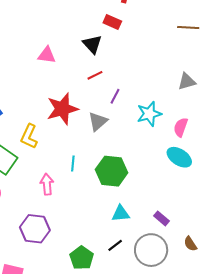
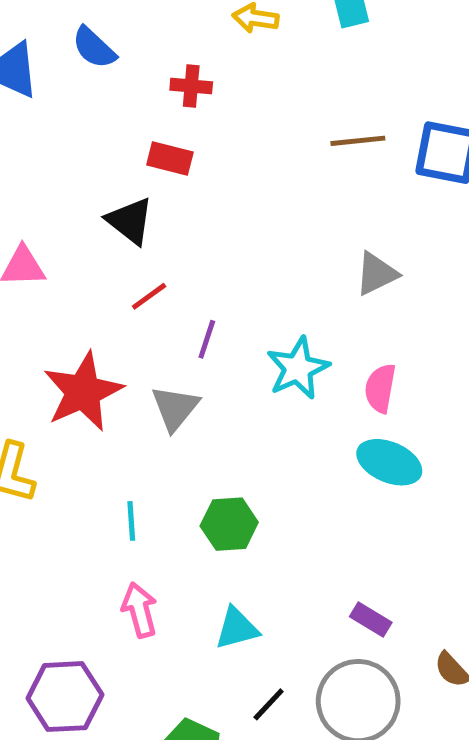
green hexagon: (112, 171) -> (229, 524), size x0.7
pink arrow: (47, 184) -> (140, 610), moved
cyan triangle: (121, 214) -> (237, 628), moved

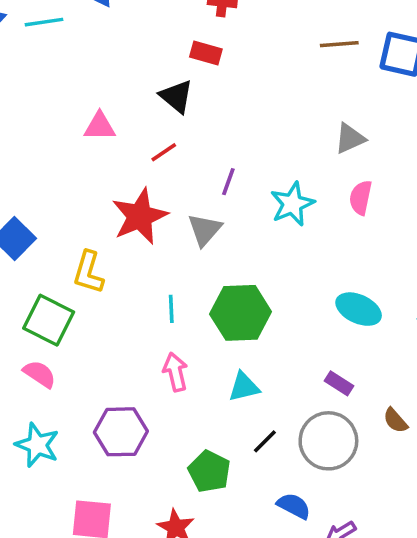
red line: (149, 296) -> (164, 152), moved
pink semicircle: (380, 388) -> (361, 198), moved
cyan ellipse: (389, 462) -> (359, 309), moved
green hexagon: (229, 524) -> (241, 313), size x1.5

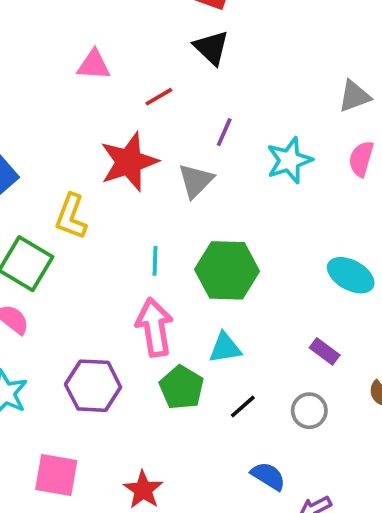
black triangle: (176, 96) -> (211, 48), moved
pink arrow: (175, 372) -> (154, 327), size x1.4
gray circle: (328, 441) -> (309, 411), size x0.6
green pentagon: (209, 471) -> (182, 388), moved

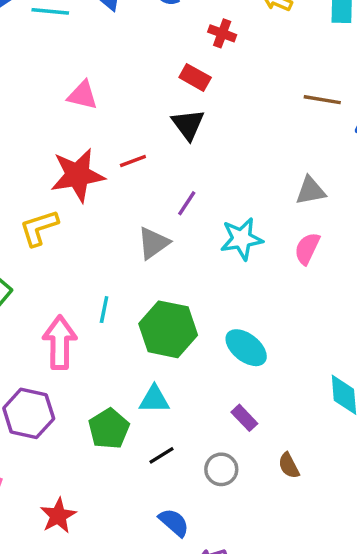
pink triangle: (94, 65) -> (83, 95), moved
red star: (129, 162) -> (78, 175), moved
yellow L-shape: (71, 217) -> (39, 228), moved, turned 42
cyan ellipse: (351, 275) -> (246, 348), moved
pink arrow: (154, 327) -> (60, 342), moved

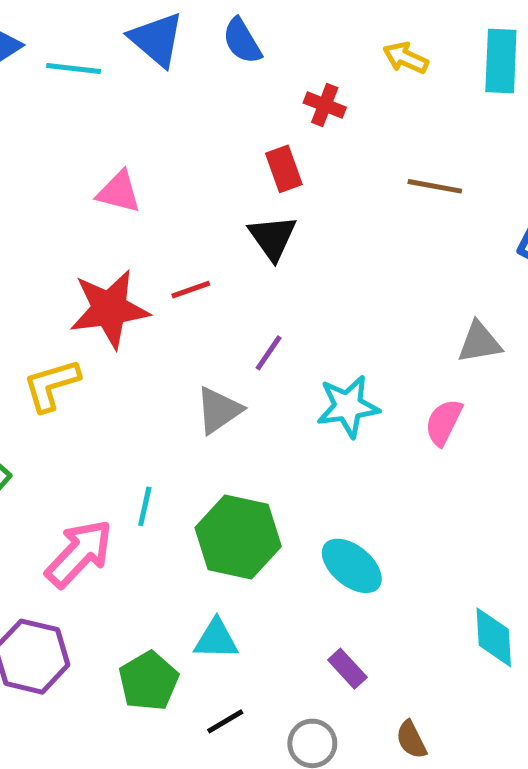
red rectangle: (195, 77) -> (284, 169), turned 40
brown line: (322, 100) -> (435, 186), moved
gray triangle: (311, 191) -> (480, 342), moved
pink arrow: (60, 342) -> (79, 553), turned 42

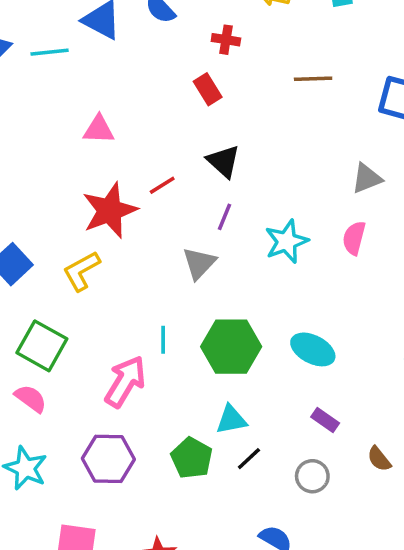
black triangle: (273, 238) -> (223, 161), moved
black line: (225, 721) -> (249, 459), moved

